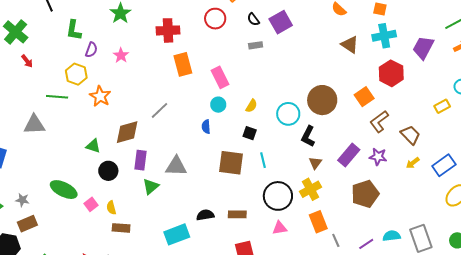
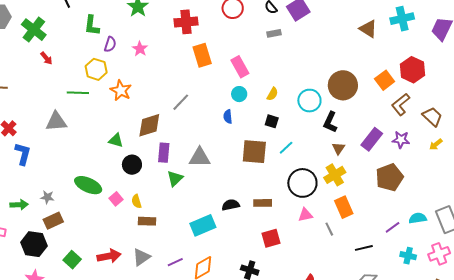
red hexagon: (391, 73) -> (413, 70), moved
cyan line: (263, 160) -> (286, 148), turned 63
gray line: (336, 240) -> (329, 229), moved

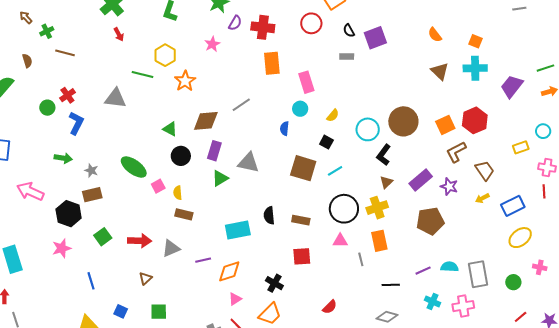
purple semicircle: (110, 44) -> (235, 23), moved
green arrow: (19, 205) -> (63, 158), moved
black semicircle: (231, 205) -> (269, 216), turned -96

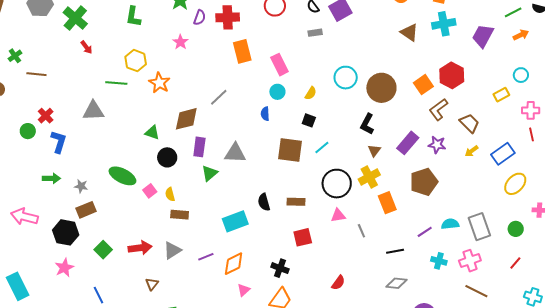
cyan circle: (368, 129) -> (346, 78), moved
orange rectangle: (379, 241) -> (387, 203), moved
red line: (521, 317) -> (515, 263), moved

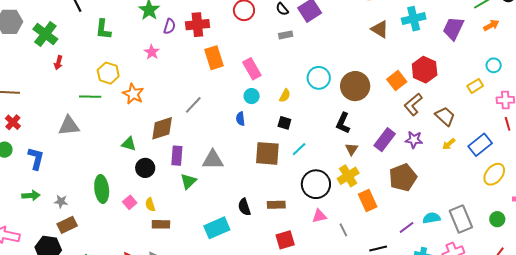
red arrow: (87, 47) -> (58, 63), turned 56
red cross: (46, 116) -> (13, 122), moved
green ellipse: (122, 176) -> (102, 189), turned 60

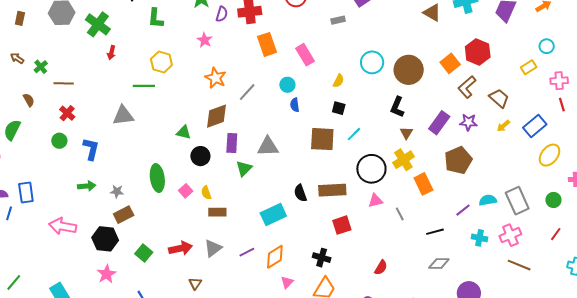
orange star: (133, 94) -> (216, 78), moved
cyan circle: (252, 96) -> (287, 85), moved
brown rectangle: (276, 205) -> (332, 190), size x1.5

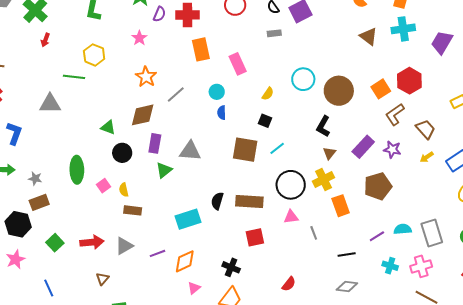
black semicircle: (300, 193) -> (217, 201), turned 30

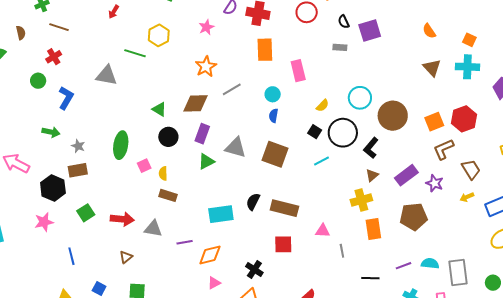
brown square: (245, 150) -> (275, 154), moved
black circle: (291, 185) -> (343, 133), moved
gray triangle: (124, 246) -> (153, 229), turned 30

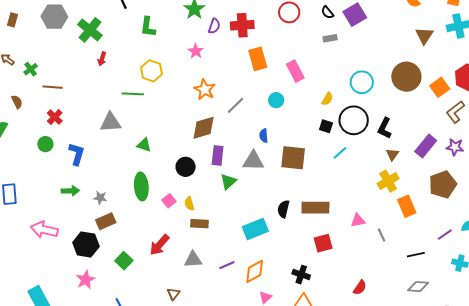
brown triangle: (432, 68) -> (424, 36), turned 30
green triangle: (159, 109) -> (144, 145), moved
blue semicircle: (274, 116) -> (264, 136), moved
brown circle: (393, 116) -> (406, 77), moved
red arrow: (122, 219) -> (159, 245), moved, turned 140

